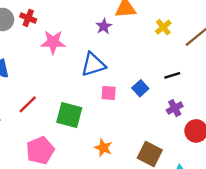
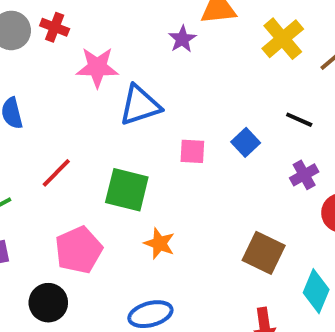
yellow cross: (163, 27) -> (283, 39), size x1.5
blue triangle: (93, 65) -> (140, 105), moved
black line: (172, 75) -> (299, 120), turned 42
orange star: (103, 148) -> (159, 243), moved

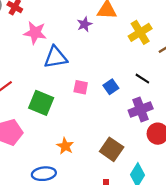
purple cross: (304, 175) -> (141, 110), size x1.5
orange star: (159, 243) -> (65, 146), moved

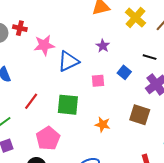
purple star: (84, 24) -> (103, 46), moved
orange star: (65, 146) -> (103, 124), moved
brown square: (112, 149) -> (140, 115), moved

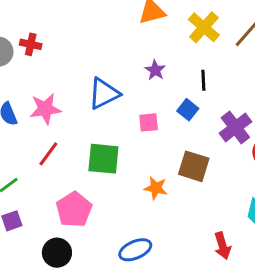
pink star: (44, 45) -> (45, 109), moved
black line: (150, 57) -> (203, 80), moved, turned 72
brown square: (140, 115) -> (194, 166), moved

